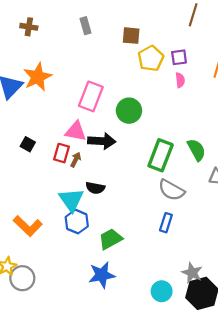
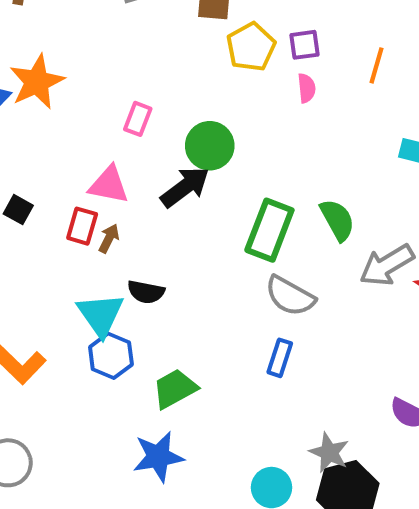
pink rectangle: (91, 96) -> (138, 119), size x0.6
black arrow: (102, 141) -> (185, 187), moved, turned -40

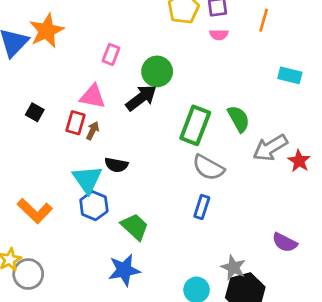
pink semicircle: (307, 88) -> (219, 35), turned 96
green trapezoid: (175, 389) -> (135, 227), turned 72

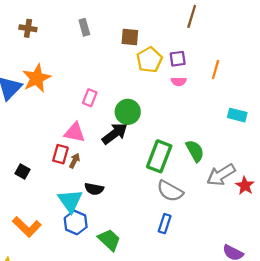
black square: (35, 112) -> (22, 172), moved

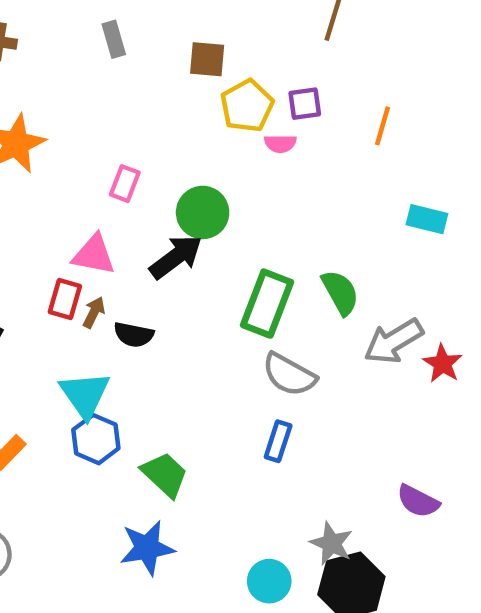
pink semicircle: (179, 81) -> (280, 144), moved
black semicircle: (94, 189) -> (134, 335), moved

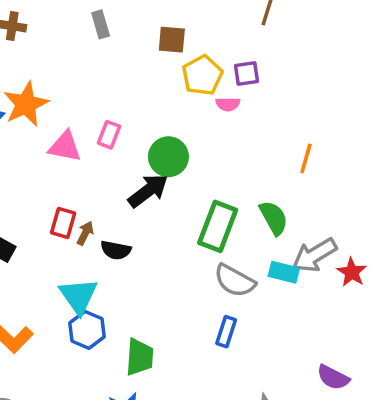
orange line: (382, 126) -> (306, 158), moved
cyan rectangle: (427, 219) -> (284, 272), moved
pink triangle: (94, 255) -> (65, 147), moved
green trapezoid: (165, 475) -> (140, 357), turned 51

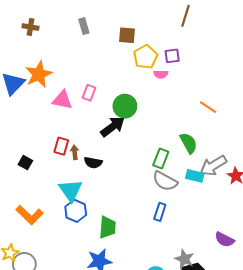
orange line: (306, 158) -> (208, 107), turned -72
green rectangle: (218, 226) -> (161, 158), moved, size x0.7
brown arrow: (85, 233) -> (75, 152), turned -32

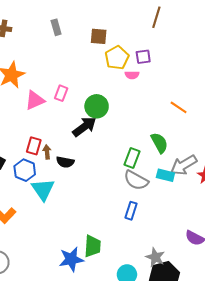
pink triangle: (62, 100) -> (35, 100), turned -35
blue hexagon: (76, 211) -> (25, 170), moved
green trapezoid: (107, 227) -> (93, 246), moved

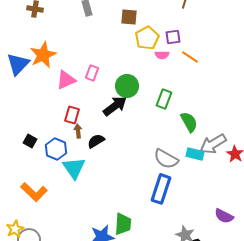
orange line: (179, 107) -> (190, 57), moved
red rectangle: (34, 146) -> (72, 115), moved
green rectangle: (132, 158) -> (164, 99), moved
black semicircle: (65, 162) -> (96, 141), turned 138
blue rectangle: (131, 211) -> (161, 189), size x1.6

